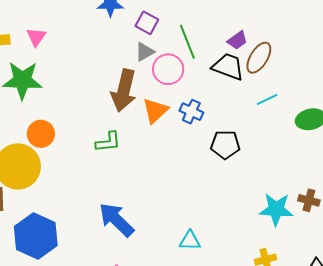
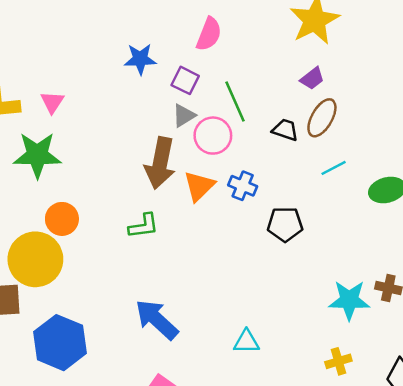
purple trapezoid: (237, 40) -> (312, 78), moved
black trapezoid: (228, 67) -> (285, 130), size x0.7

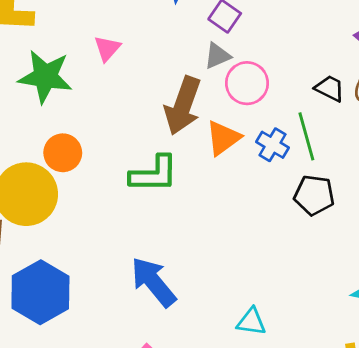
green line: (235, 101) -> (306, 136), moved
pink triangle: (52, 102) -> (107, 48), moved
green L-shape: (143, 226) -> (154, 174), size x1.4

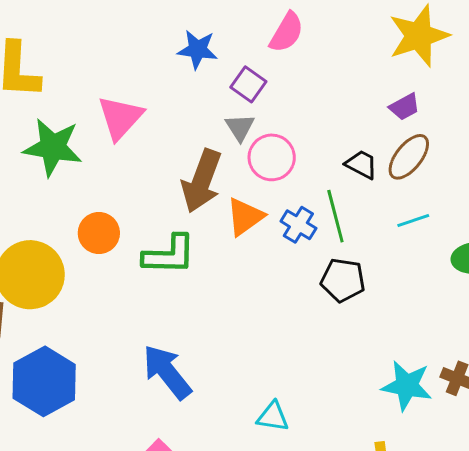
pink triangle: (107, 48) -> (120, 118), size x1.6
gray triangle: (217, 56) -> (240, 127), turned -40
orange circle: (63, 153) -> (99, 233), moved

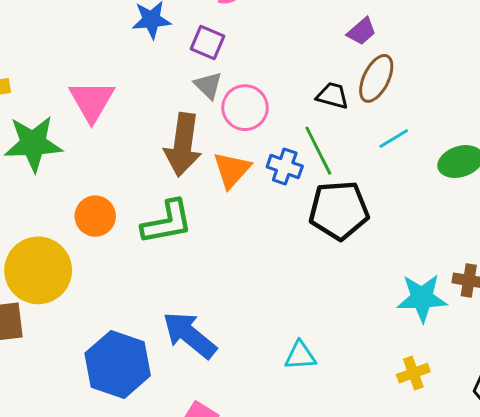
black pentagon: (343, 280) -> (339, 210), size x1.4
blue hexagon: (44, 381) -> (118, 364), moved

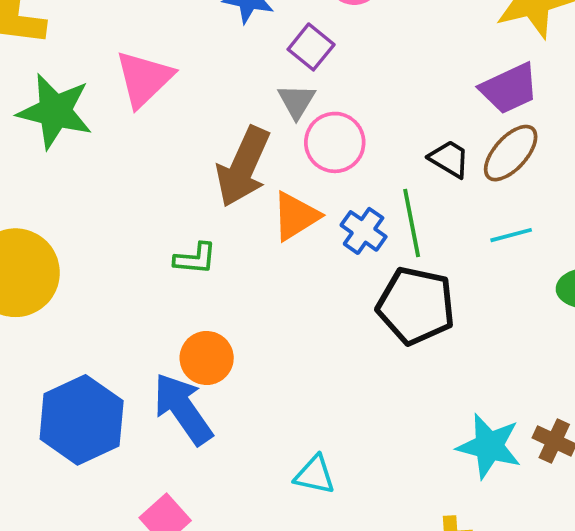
purple trapezoid: (362, 31) -> (509, 88), size x1.5
orange circle: (95, 216) -> (207, 358), moved
green L-shape: (167, 222) -> (195, 259), size x0.6

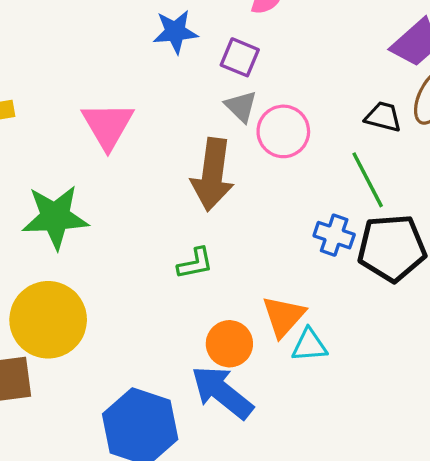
green star: (55, 111) -> (55, 217), moved
orange triangle: (296, 216) -> (284, 316), moved
blue cross: (364, 231) -> (334, 235), moved
cyan triangle: (315, 475) -> (309, 345), moved

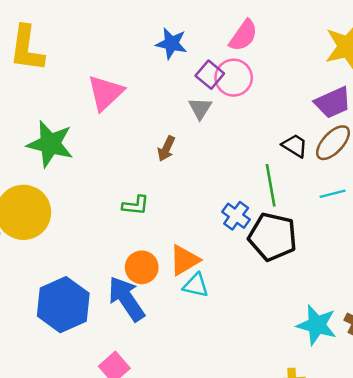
pink circle: (283, 131) -> (234, 78), moved
brown arrow: (213, 175) -> (166, 149), size x0.5

